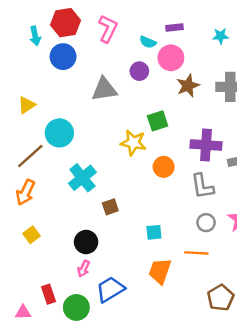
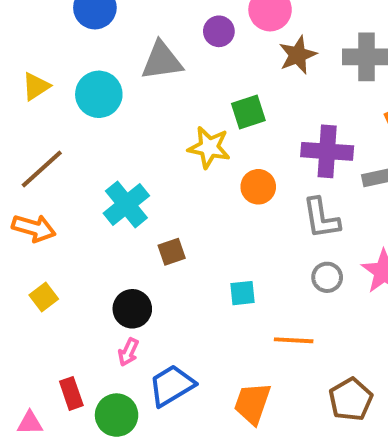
cyan circle: (59, 133) -> (99, 94), moved
orange arrow: (25, 192) -> (34, 228), turned -100
orange line: (196, 253) -> (294, 340), moved
orange trapezoid: (160, 271) -> (252, 403), moved

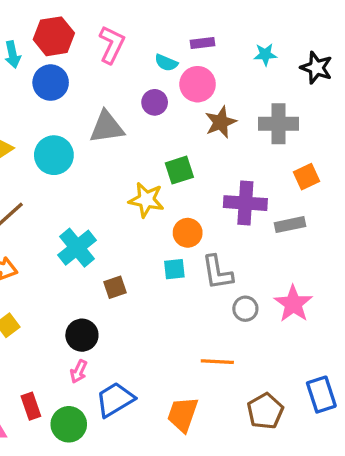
gray L-shape: (321, 218) -> (217, 272), moved
cyan square: (242, 293) -> (174, 269), moved

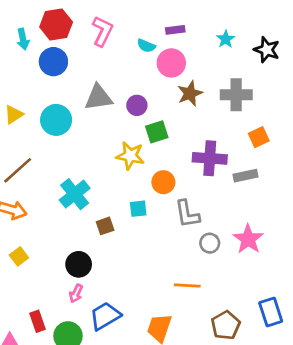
cyan star: (265, 54) -> (226, 39), turned -30
purple circle: (155, 102) -> (137, 105), moved
cyan square: (174, 269) -> (138, 209), moved

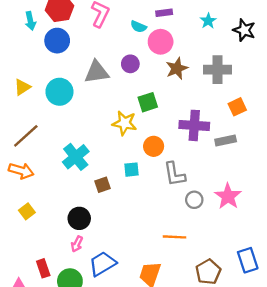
purple circle: (137, 105) -> (130, 64), moved

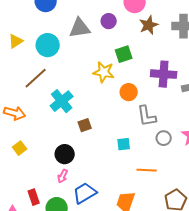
brown line: (26, 136) -> (36, 78), moved
cyan square: (132, 170) -> (124, 144), moved

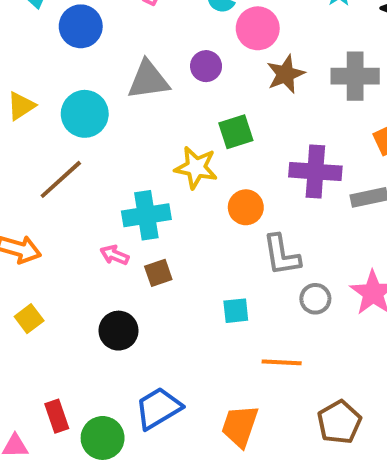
cyan cross: (62, 101) -> (146, 215), moved, turned 30
pink arrow: (63, 176) -> (115, 255), moved, turned 88

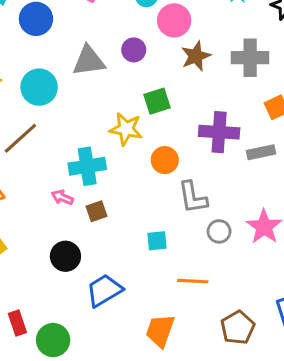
blue trapezoid: (158, 408) -> (104, 290), moved

